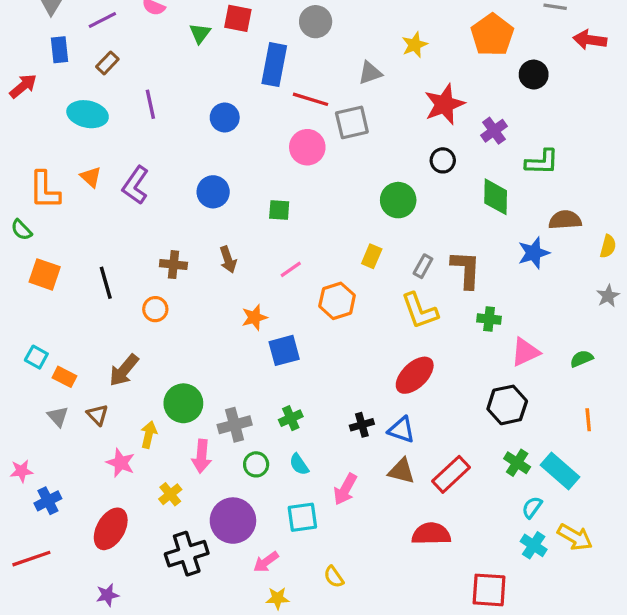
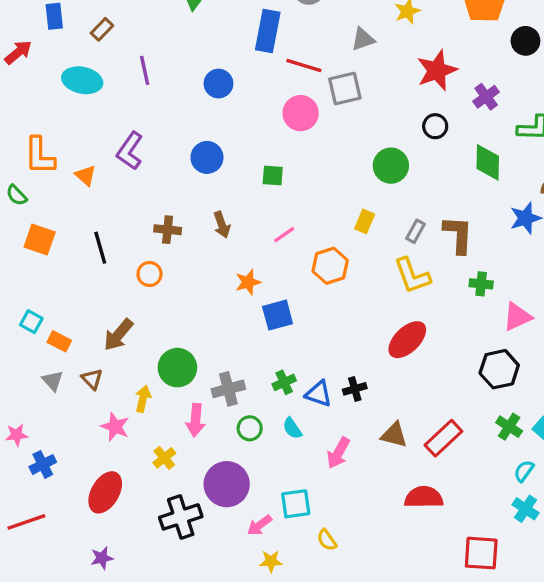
orange triangle: (91, 177) -> (85, 175), moved
blue triangle: (401, 430) -> (319, 394), moved
cyan square: (302, 517) -> (296, 504), moved

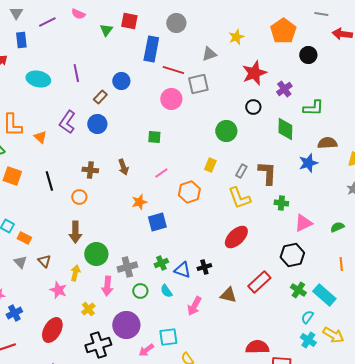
brown rectangle: (102, 29) -> (100, 97), moved
blue circle: (207, 157) -> (97, 124), moved
brown arrow: (118, 335) -> (75, 232), moved, turned -40
red rectangle: (443, 438) -> (259, 282), moved
red semicircle: (424, 497) -> (257, 347), moved

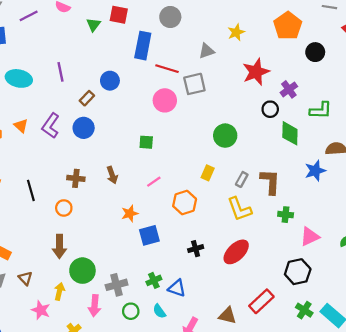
black circle: (253, 107) -> (270, 109), moved
orange triangle: (40, 137) -> (21, 126), moved
black cross: (204, 267) -> (196, 249), moved

